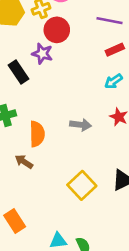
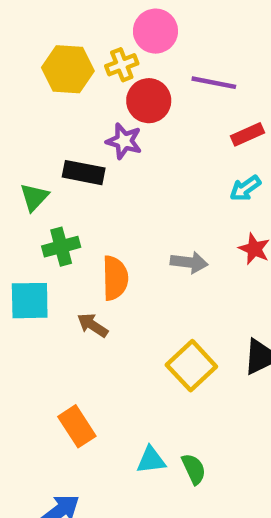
purple line: (110, 21) -> (214, 83), moved
black rectangle: (19, 72) -> (84, 173), turned -45

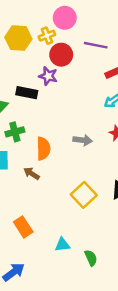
green semicircle: (194, 469) -> (91, 258), moved

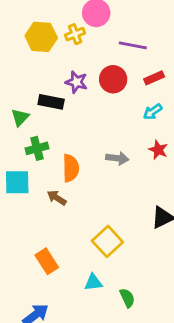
red circle: (61, 55) -> (113, 79), moved
yellow square: (84, 195) -> (107, 241), moved

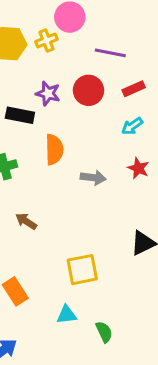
orange semicircle: (71, 168) -> (54, 150), moved
yellow square: (107, 241) -> (82, 270), turned 32

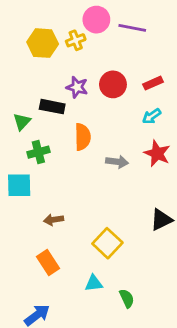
purple line: (110, 53) -> (132, 28), moved
red star: (138, 168) -> (157, 153), size x1.4
brown arrow: (26, 221) -> (54, 220), moved, turned -42
yellow square: (82, 270) -> (107, 243), turned -36

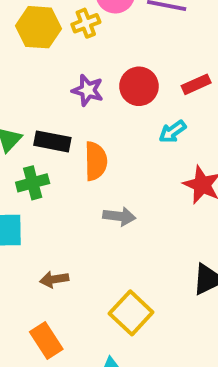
black rectangle: (52, 107) -> (52, 141), moved
cyan arrow: (152, 116) -> (172, 132), moved
gray arrow: (117, 162) -> (119, 216), moved

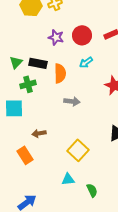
cyan arrow: (172, 132) -> (86, 62), moved
orange rectangle: (46, 340) -> (25, 155), moved

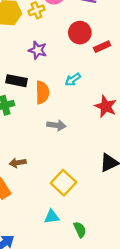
red circle: (82, 35) -> (80, 33), moved

